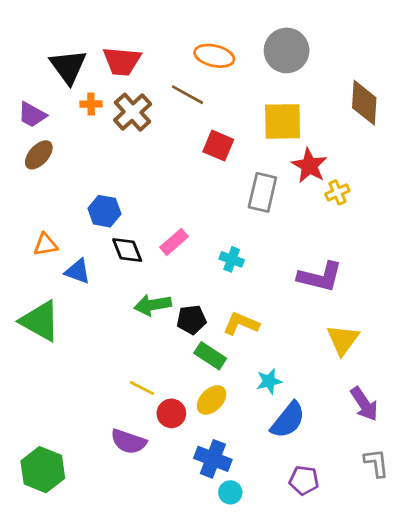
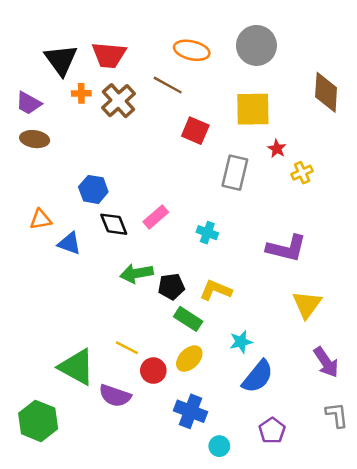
brown ellipse: (39, 155) -> (35, 139), turned 56
red star: (309, 166) -> (277, 149), size x0.6
green triangle: (40, 321) -> (77, 367), moved
purple pentagon: (304, 480) -> (272, 431), turned 30
cyan circle: (230, 492) -> (219, 446), moved

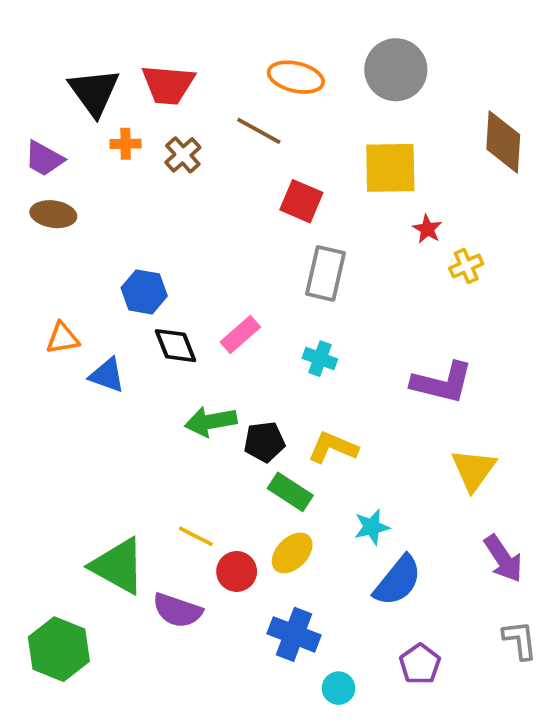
brown cross: (119, 101) -> (183, 155), size x0.7
gray rectangle: (235, 173) -> (325, 273), moved

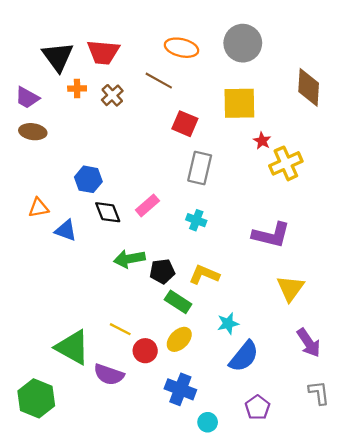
yellow cross: (466, 266) -> (286, 163), size x1.6

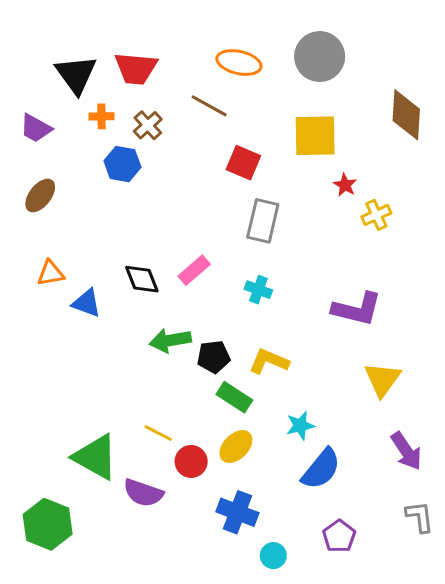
brown ellipse: (33, 132) -> (40, 195), moved, turned -60
yellow cross: (286, 163) -> (376, 215), size x0.7
blue hexagon: (88, 179) -> (122, 164), moved

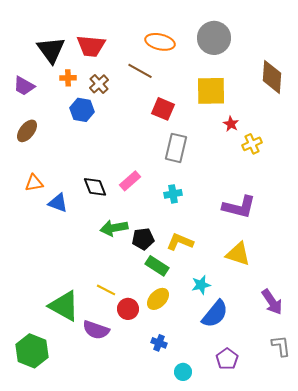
cyan cross: (258, 290) -> (173, 194), turned -30
yellow triangle: (382, 379) -> (238, 254), moved, turned -48
blue cross: (237, 512) -> (159, 343), size x0.6

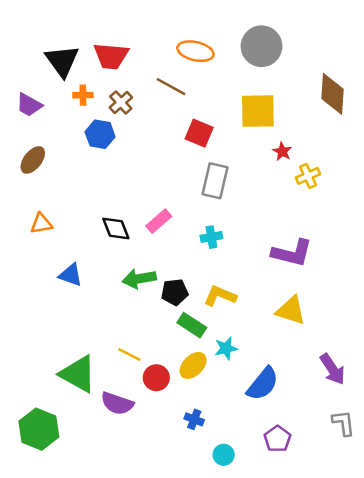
blue triangle: (58, 203) -> (71, 275), moved
cyan star: (201, 285) -> (226, 348), moved

